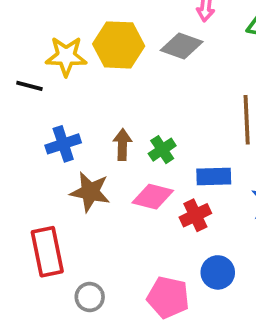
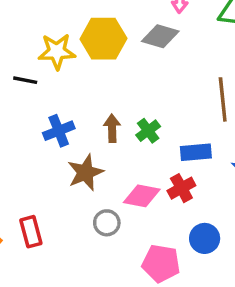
brown star: (90, 192) -> (85, 172), turned -30
pink diamond: (153, 197) -> (142, 196), moved
red rectangle: (47, 252) -> (31, 232), moved, size x0.7
gray circle: (90, 297) -> (107, 223), moved

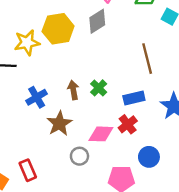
gray diamond: (160, 36) -> (97, 21), turned -40

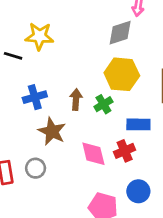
yellow hexagon: (58, 29) -> (122, 74), moved
brown star: (59, 123) -> (52, 131), turned -30
pink diamond: (101, 134) -> (93, 154), turned 60
gray circle: (79, 156) -> (36, 168), moved

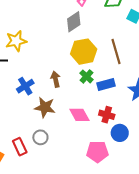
green cross: (103, 104) -> (86, 76), moved
red cross: (125, 151) -> (107, 115), moved, turned -35

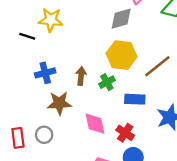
brown line: (116, 51) -> (157, 66), turned 50
green cross: (86, 76) -> (107, 82), moved
brown star: (45, 107) -> (59, 103), turned -30

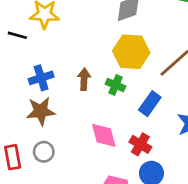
green cross: (107, 82) -> (115, 85), turned -35
blue rectangle: (135, 99) -> (150, 104), turned -54
brown star: (59, 103) -> (41, 111), moved

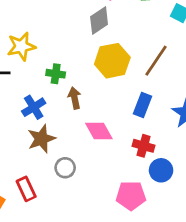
green cross: (115, 85) -> (56, 74), moved
pink diamond: (104, 135) -> (99, 131), moved
gray circle: (44, 152) -> (65, 168), moved

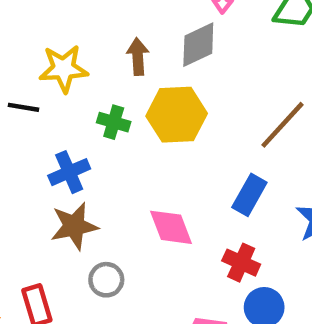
yellow hexagon: (112, 61) -> (177, 115), moved
brown arrow: (75, 98) -> (138, 57), moved

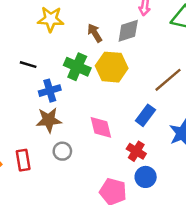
brown arrow: (138, 57) -> (95, 33), turned -36
yellow star: (64, 69) -> (51, 19), moved
black line: (23, 107) -> (28, 65), moved
green cross: (114, 122) -> (77, 67), size x1.5

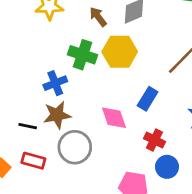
black line: (28, 65) -> (28, 126), moved
blue rectangle: (145, 115) -> (148, 99), moved
gray circle: (62, 151) -> (75, 147), size x1.6
red rectangle: (23, 160) -> (33, 161), turned -60

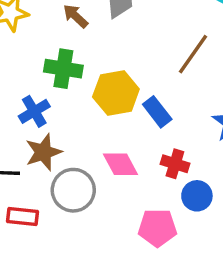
yellow hexagon: (120, 52) -> (116, 93), moved
blue rectangle: (148, 99) -> (157, 112), turned -60
pink diamond: (114, 118) -> (121, 164), moved

